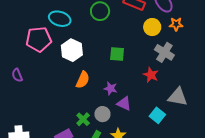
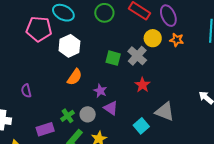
gray cross: (164, 52) -> (137, 56), moved
purple semicircle: (17, 75) -> (26, 91), moved

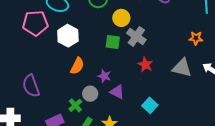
yellow circle: (153, 38) -> (121, 18), moved
orange star: (177, 40) -> (196, 38), moved
purple semicircle: (26, 91) -> (31, 86), size x1.6
gray triangle: (165, 112) -> (182, 68), moved
gray circle: (88, 114) -> (90, 94), moved

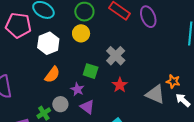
yellow circle: (121, 18) -> (81, 33), moved
orange star: (196, 38) -> (173, 81), moved
green square: (113, 42) -> (91, 71), moved

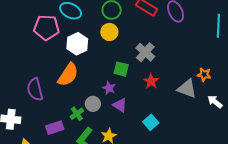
orange semicircle: (52, 75) -> (68, 75), moved, size x1.4
white arrow: (183, 100) -> (215, 102), moved

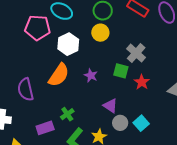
green square: (121, 69) -> (121, 71), moved
purple star: (109, 88) -> (91, 75), moved
gray circle: (93, 104) -> (120, 123), moved

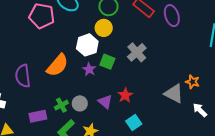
white hexagon: (68, 44) -> (87, 45), moved
green square: (121, 71) -> (107, 62), moved
red star: (142, 82) -> (125, 95), moved
gray circle: (120, 123) -> (80, 103), moved

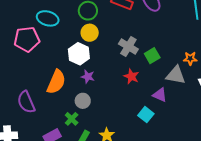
green square: (107, 62) -> (152, 56), moved, turned -35
red star: (125, 95) -> (131, 76), moved
purple triangle: (105, 102) -> (160, 95), moved
gray circle: (80, 103) -> (83, 101), moved

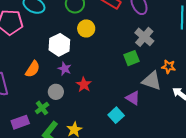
yellow circle: (90, 33) -> (86, 28), moved
gray cross: (128, 46) -> (144, 37), moved
red star: (131, 76) -> (84, 85), moved
orange semicircle: (56, 82) -> (33, 69), size x0.7

